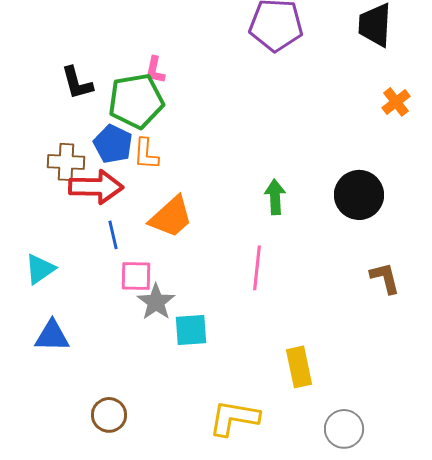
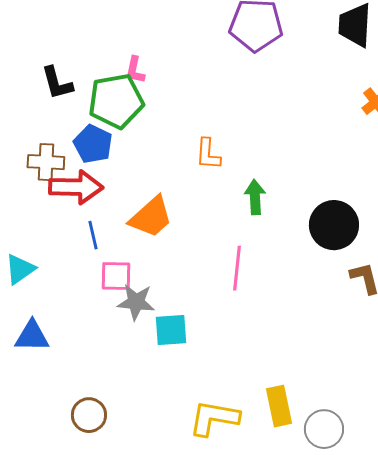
orange L-shape: (146, 154) -> (208, 154), moved
black circle: (359, 195) -> (334, 225), moved
gray star: (156, 302) -> (136, 302), turned -30
yellow rectangle: (299, 367) -> (279, 406), moved

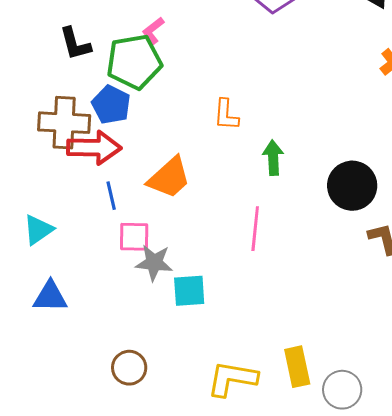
pink L-shape: (135, 70) -> (153, 31), turned 40
brown cross: (46, 162) -> (64, 123), size x1.4
brown circle: (89, 415) -> (129, 368), moved

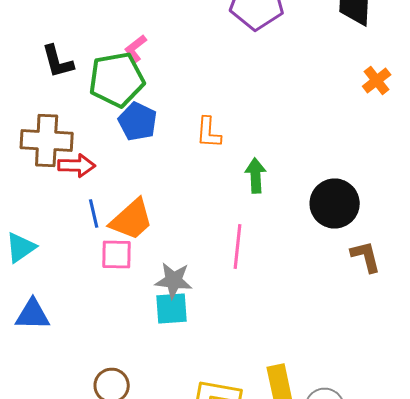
blue pentagon: (111, 105) -> (138, 122), moved
red arrow: (94, 148) -> (77, 166), size x0.7
orange trapezoid: (169, 178) -> (132, 220), moved
gray star: (154, 263) -> (174, 280), moved

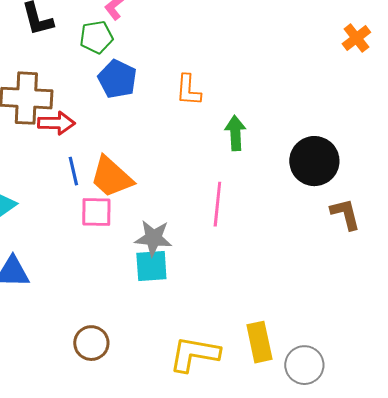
green pentagon: (117, 80) -> (96, 37), size x0.6
orange trapezoid: (132, 220) -> (111, 177), turned 84

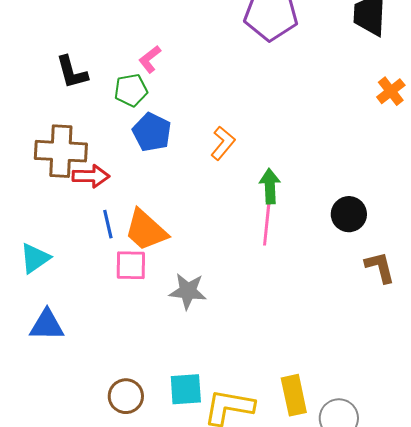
orange L-shape: (188, 90) -> (223, 143), turned -144
black circle: (314, 161) -> (349, 214), size x0.7
pink line: (217, 204) -> (267, 223), moved
cyan square: (151, 266) -> (186, 389), moved

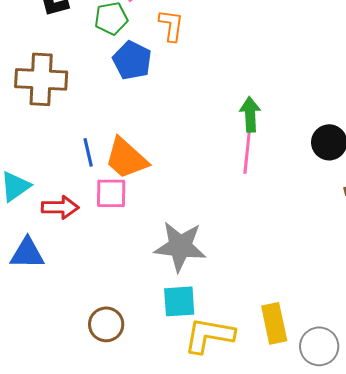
orange L-shape: (223, 143) -> (171, 25), moved, turned -32
red arrow: (91, 176) -> (60, 207), moved
gray star: (188, 291) -> (180, 246), moved, size x1.4
cyan square: (186, 389) -> (179, 301), moved

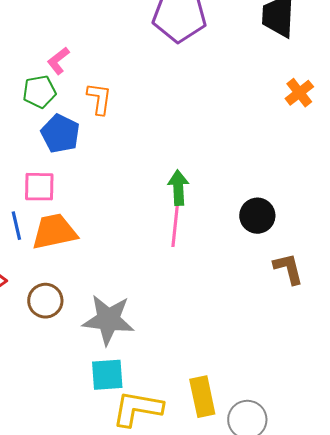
orange trapezoid: (126, 158) -> (54, 232), turned 126
pink square: (111, 193) -> (39, 187), moved
brown circle: (106, 324) -> (45, 301), moved

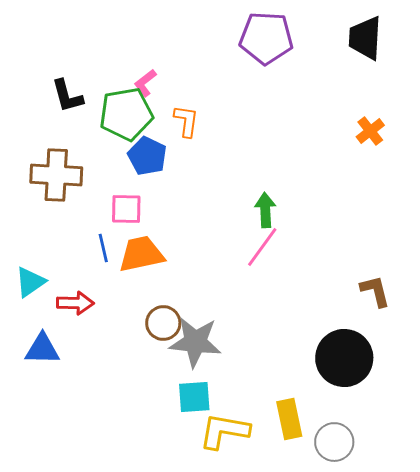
green pentagon: (39, 92) -> (126, 114), size x1.6
orange cross: (299, 93) -> (370, 131), moved
black circle: (257, 216) -> (344, 358), moved, size x1.6
pink line: (175, 225) -> (262, 247), turned 30
brown circle: (45, 301) -> (163, 323), moved

